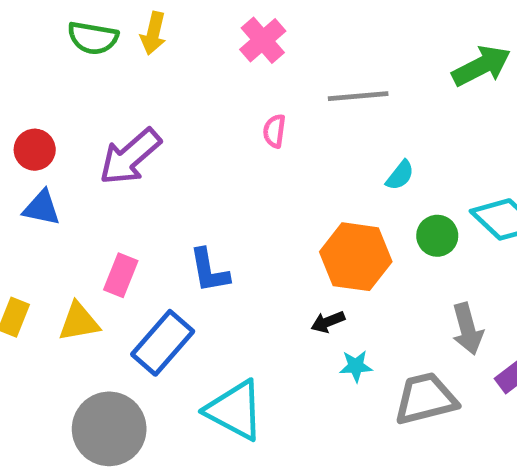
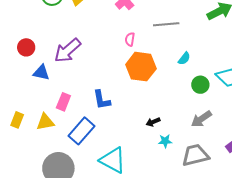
blue triangle: (42, 208) -> (41, 73), moved
orange hexagon: (356, 257) -> (141, 67), moved
gray arrow: (467, 329) -> (201, 119), moved, turned 70

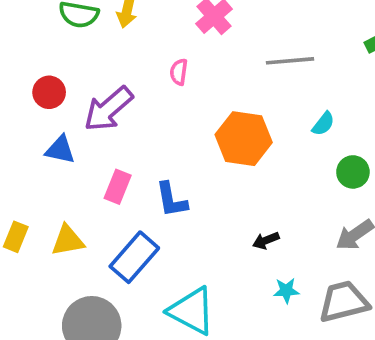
pink semicircle: (130, 39) -> (179, 72), moved
red circle: (26, 47) -> (49, 92), moved
pink rectangle: (63, 102) -> (118, 187), moved
cyan star: (165, 141) -> (286, 291), moved

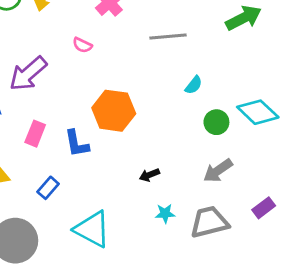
pink semicircle: (179, 72) -> (82, 45), turned -72
orange hexagon: (244, 139) -> (114, 111), moved
blue rectangle: (134, 257) -> (48, 188), size x0.6

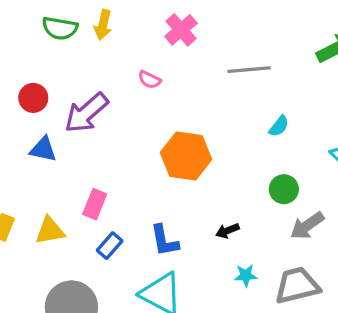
green circle: (216, 122) -> (284, 189), moved
pink rectangle: (35, 134) -> (95, 204), moved
blue L-shape: (77, 144) -> (164, 241), moved

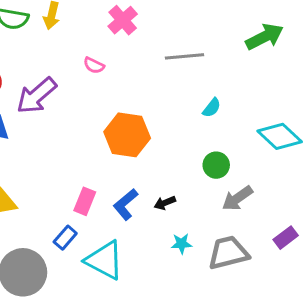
pink rectangle: (95, 204) -> (85, 201), moved
blue L-shape: (164, 241) -> (126, 204), moved, turned 60
blue rectangle: (110, 246) -> (65, 238), moved

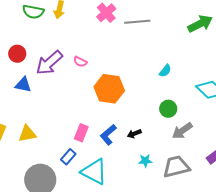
gray line: (184, 56) -> (137, 22), moved
pink semicircle: (94, 65) -> (80, 62), moved

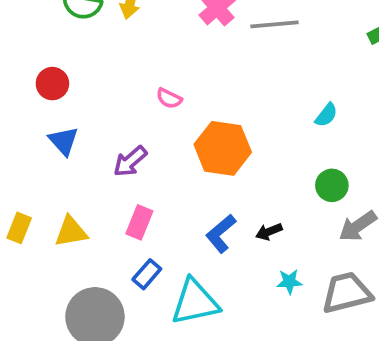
purple arrow: (49, 63) -> (130, 161), moved, size x0.7
blue triangle: (23, 85) -> (64, 141), turned 36
pink rectangle: (81, 133) -> (139, 222), moved
cyan triangle: (94, 172) -> (195, 302), turned -40

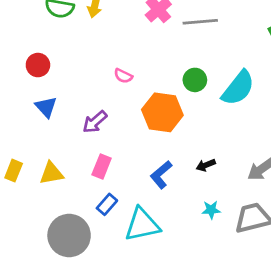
cyan semicircle: (326, 115) -> (238, 88), size x2.0
green circle: (332, 185) -> (195, 80), moved
black arrow: (269, 232) -> (206, 165), moved

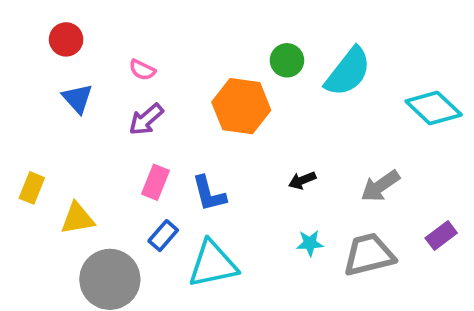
pink semicircle: (123, 76) -> (142, 70), moved
yellow triangle: (51, 173) -> (77, 218), moved
blue L-shape: (161, 175) -> (209, 194), moved, turned -64

